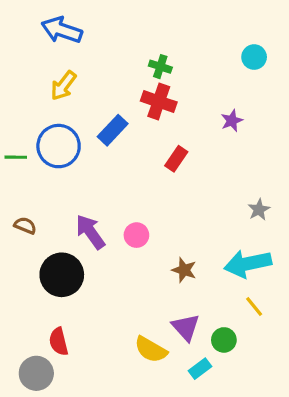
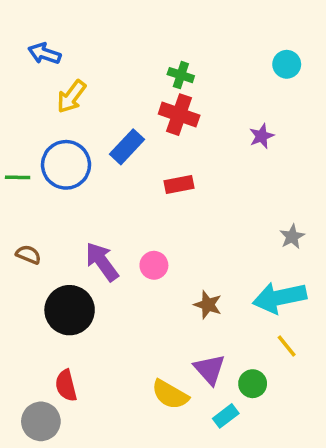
blue arrow: (62, 30) -> (44, 54), moved, size x0.7
red rectangle: (176, 159) -> (179, 185), moved, turned 45

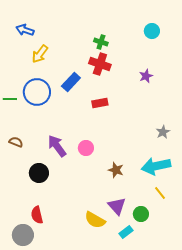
cyan circle: (287, 64) -> (152, 31), moved
black circle: (70, 310) -> (39, 173), size x0.7

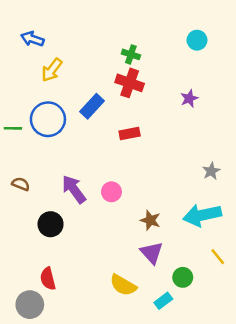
yellow line: (160, 193) -> (218, 257), moved
purple triangle: (117, 206) -> (152, 253), moved

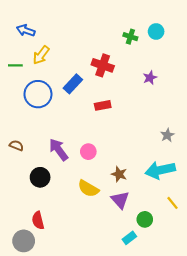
green cross: (131, 54) -> (130, 37), moved
green line: (13, 128) -> (15, 65), moved
yellow semicircle: (123, 285) -> (88, 189), moved

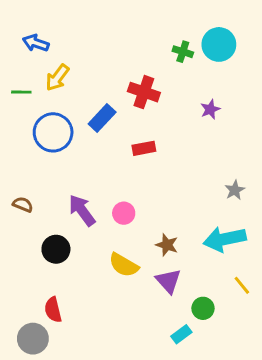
cyan circle: (156, 31) -> (219, 44), size x1.5

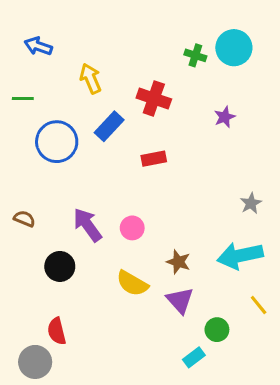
yellow arrow: (57, 78) -> (91, 78), moved, turned 120

